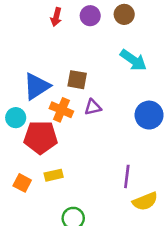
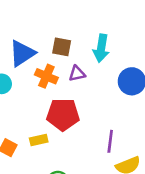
cyan arrow: (133, 60) -> (101, 48), moved, turned 64
red pentagon: (41, 137) -> (63, 114), moved

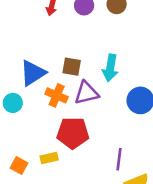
purple triangle: (77, 74) -> (87, 93), size x1.5

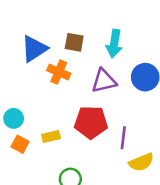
purple triangle: (87, 93) -> (104, 81), moved
cyan circle: (13, 103) -> (14, 118), moved
red pentagon: (73, 133) -> (91, 122), moved

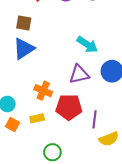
brown square: (74, 42) -> (24, 23), moved
cyan arrow: (114, 44) -> (87, 45), turned -65
orange cross: (59, 72) -> (43, 91), moved

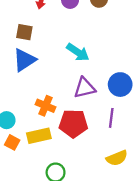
cyan arrow: (87, 45) -> (78, 52), moved
yellow rectangle: (37, 118) -> (39, 136), size x1.5
purple line: (95, 119) -> (111, 118), moved

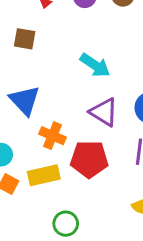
blue triangle: (24, 60) -> (25, 100), moved, turned -40
purple triangle: (85, 88) -> (104, 112), turned 45

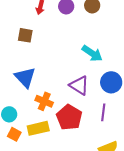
cyan arrow: (95, 65) -> (92, 53), moved
red pentagon: (89, 159) -> (69, 117), turned 30

